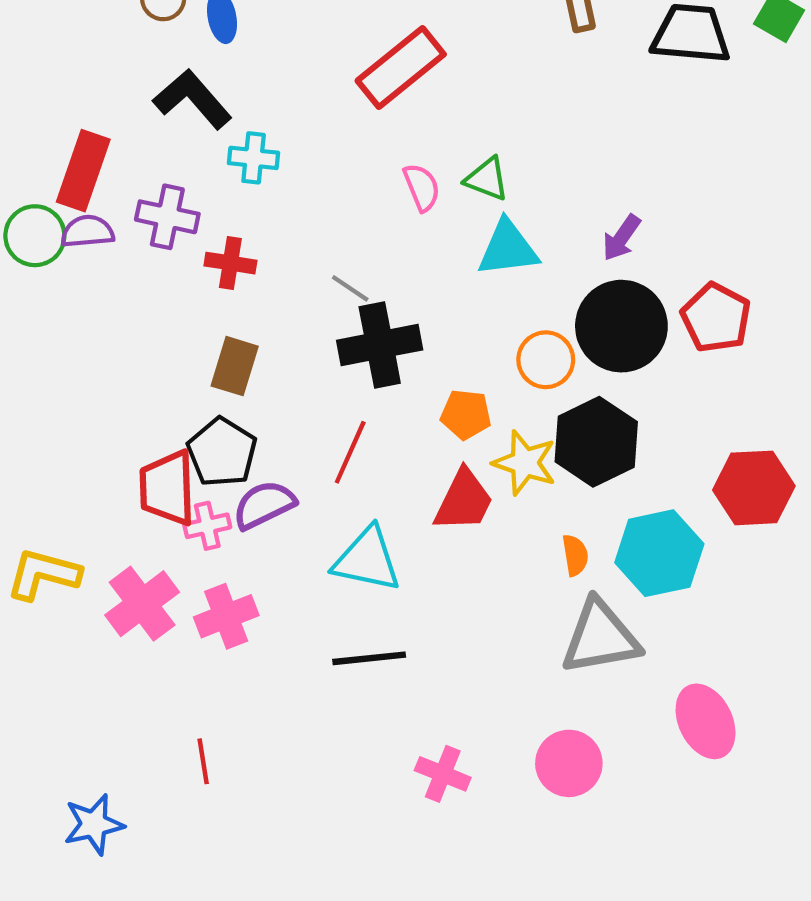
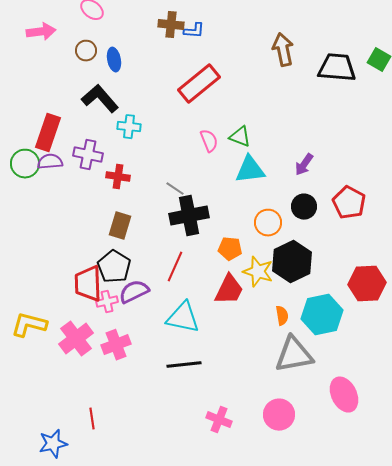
black circle: (621, 326) -> (304, 207), size x0.6
red line: (203, 761) -> (92, 419), moved

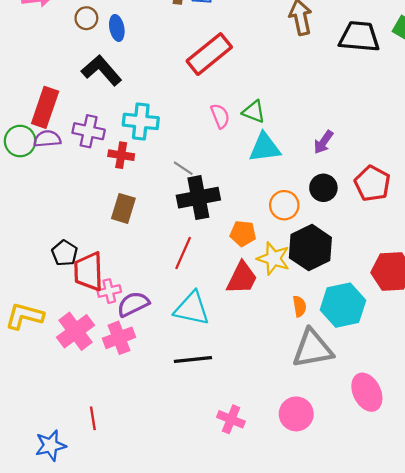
cyan cross: (129, 127) -> (141, 121), moved, size x1.4
black pentagon: (114, 267) -> (65, 253), moved, size x0.7
purple semicircle: (134, 292) -> (133, 304), moved

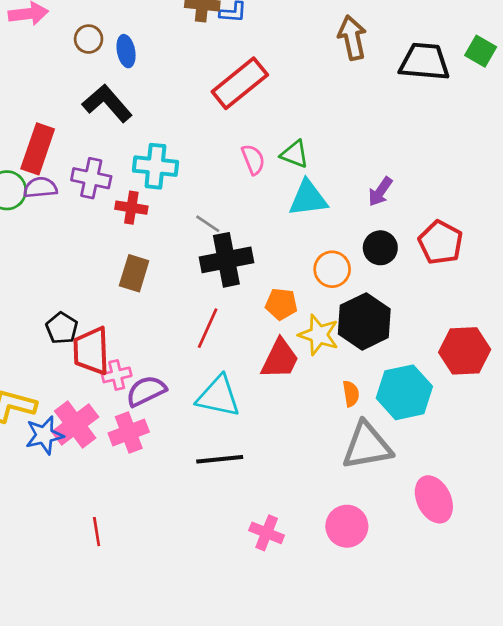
blue star: (51, 445) -> (44, 435), moved

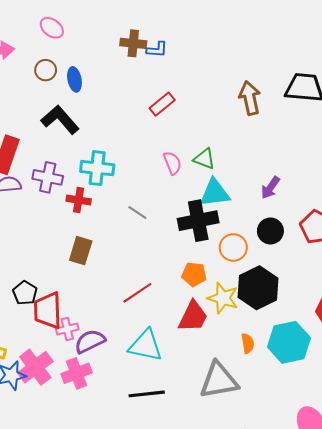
brown arrow: (352, 38) -> (250, 98), moved
red rectangle: (240, 83) -> (162, 104), size x0.6
black cross: (226, 260) -> (198, 221), moved
red line: (208, 328) -> (137, 293), turned 32
gray triangle: (367, 446) -> (219, 381), moved

